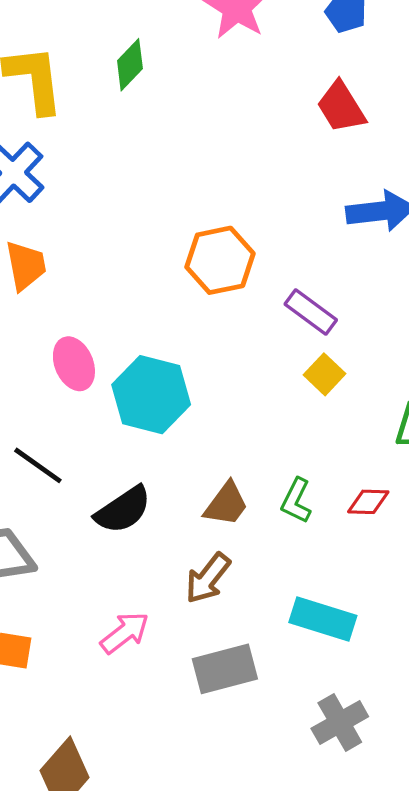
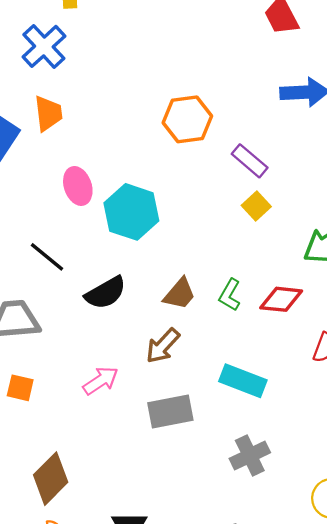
red diamond: (368, 502) -> (281, 299), size x1.4

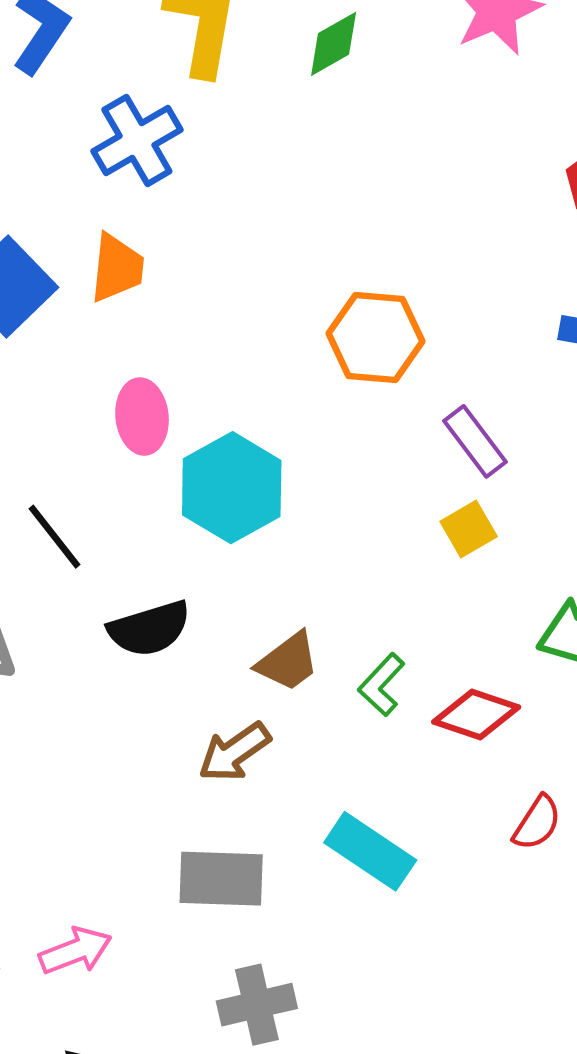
pink arrow: (101, 381) -> (75, 951), moved
gray cross: (250, 456) -> (257, 1005), moved

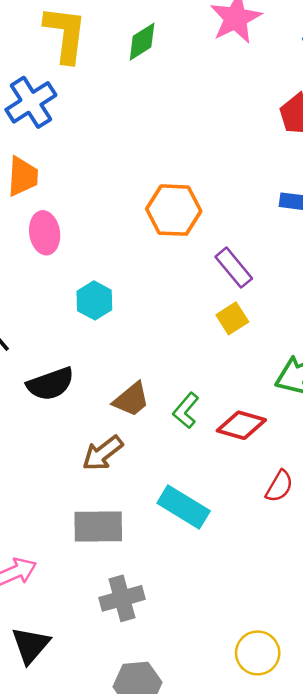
pink ellipse: (142, 417) -> (45, 233), moved
cyan hexagon: (232, 488) -> (94, 300), size x0.6

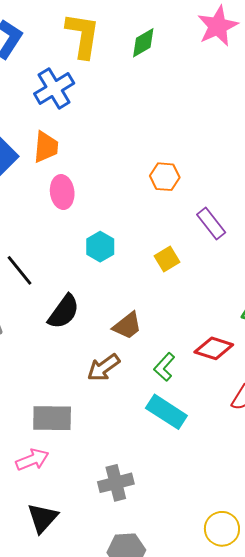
orange hexagon: (174, 210) -> (165, 177), size x0.7
yellow square: (232, 318) -> (167, 259), moved
black semicircle: (50, 384) -> (64, 312), turned -36
green L-shape: (186, 410) -> (164, 367), moved
gray rectangle: (98, 526) -> (52, 418), moved

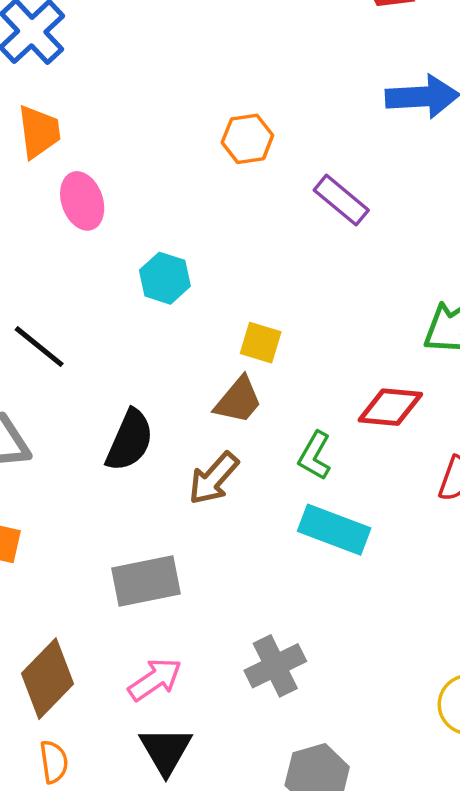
yellow square: (167, 259) -> (261, 343), moved, turned -30
black semicircle: (64, 312) -> (130, 440), moved
pink arrow: (32, 460) -> (155, 679), moved

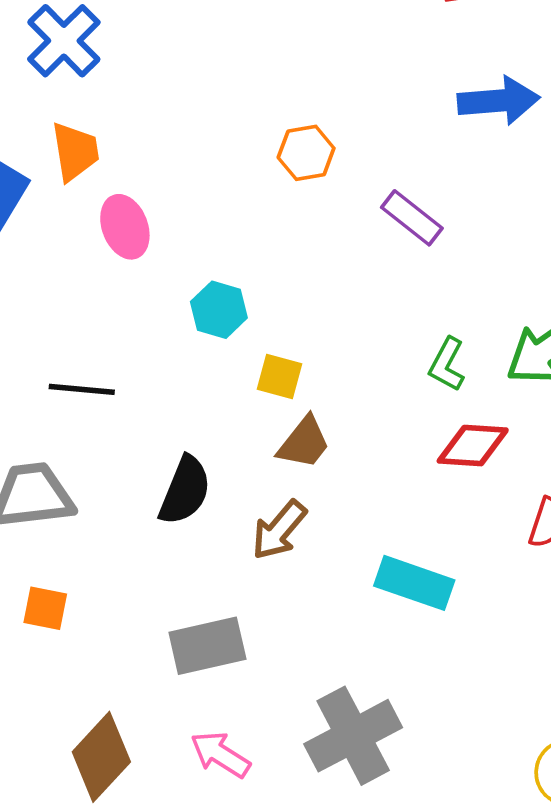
yellow square: (261, 343) -> (279, 377), moved
black line: (39, 347) -> (82, 389), turned -32
green L-shape: (315, 456) -> (447, 364), moved
gray cross: (275, 666) -> (353, 736), size x1.4
pink arrow: (155, 679) -> (220, 754), turned -112

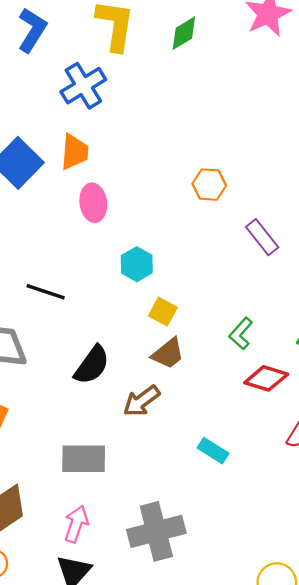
green L-shape: (447, 364) -> (241, 333), moved
cyan rectangle: (414, 583) -> (213, 451), size x0.7
pink arrow: (220, 754) -> (76, 524), turned 63

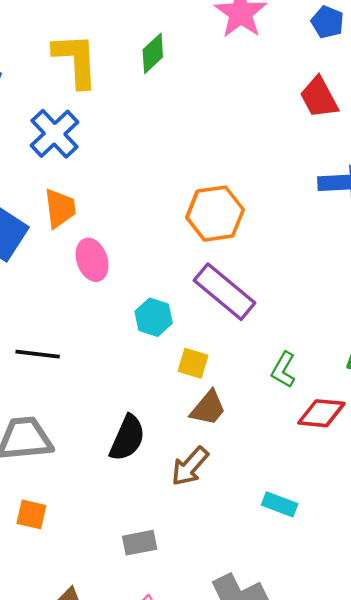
orange hexagon: (209, 185) -> (215, 214), size x1.5
purple rectangle: (262, 237) -> (225, 292), moved, size x1.5
black line: (46, 292) -> (38, 354), moved
gray rectangle: (84, 459) -> (140, 543), size x0.7

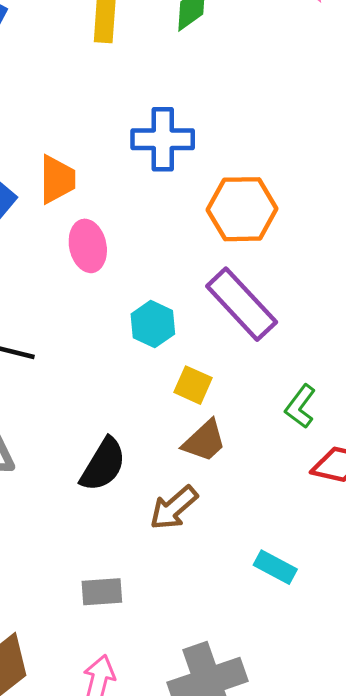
blue cross: (55, 134) -> (163, 139), moved, turned 36

